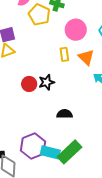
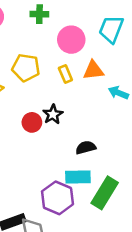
yellow pentagon: (39, 15) -> (26, 68), moved
orange triangle: (86, 57) -> (93, 70), turned -36
cyan rectangle: (50, 152) -> (78, 177), moved

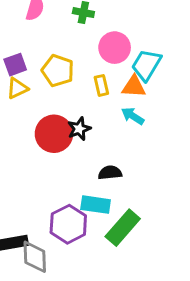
cyan trapezoid: (111, 29) -> (146, 65), moved
cyan arrow: (118, 93) -> (133, 116), moved
red circle: (32, 122) -> (54, 134), size x1.6

